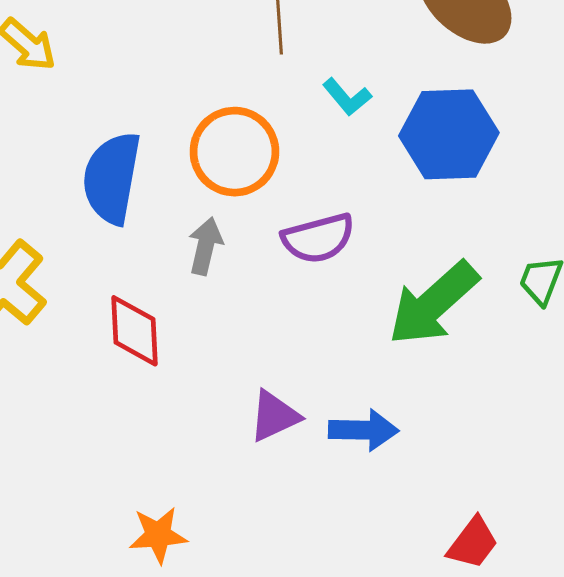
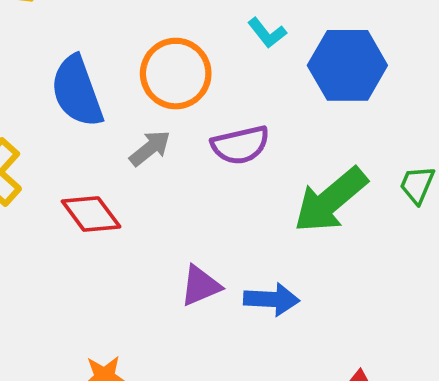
blue semicircle: (112, 178) -> (77, 91), turned -32
gray arrow: (205, 246) -> (150, 148), turned 36
red diamond: (135, 331) -> (91, 214), turned -36

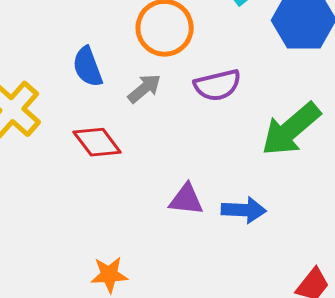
blue semicircle: (77, 91) -> (88, 67), moved, size x0.7
purple triangle: (200, 286) -> (186, 199), turned 30

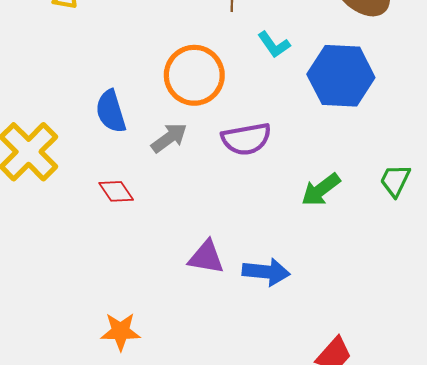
green arrow: (291, 129) -> (321, 190), size x0.6
red diamond: (97, 142) -> (116, 191), size x0.7

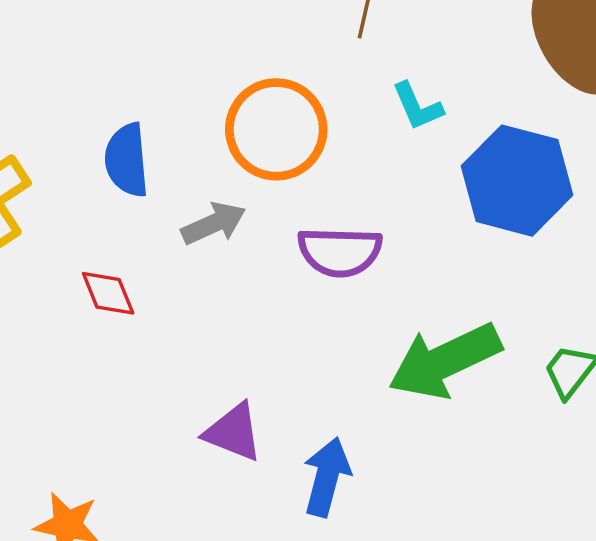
green arrow: (321, 190) -> (445, 361), size x1.6
blue arrow: (266, 272) -> (327, 477), turned -93

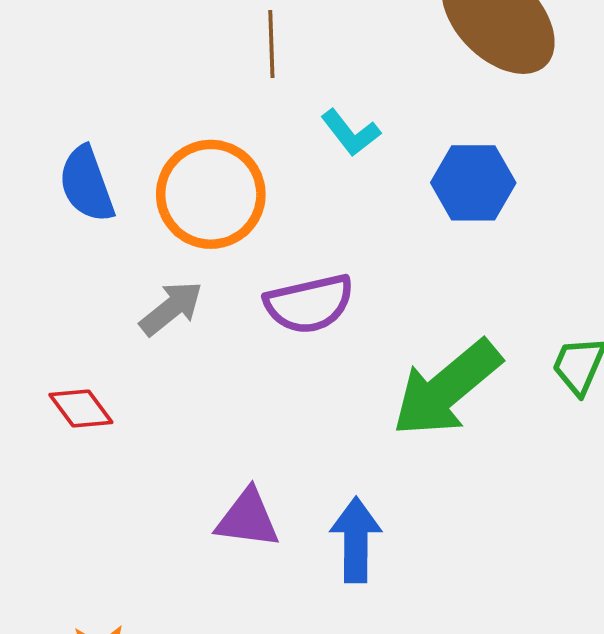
blue semicircle: (127, 160) -> (87, 184), moved
blue hexagon: (517, 181) -> (473, 183), size x0.7

